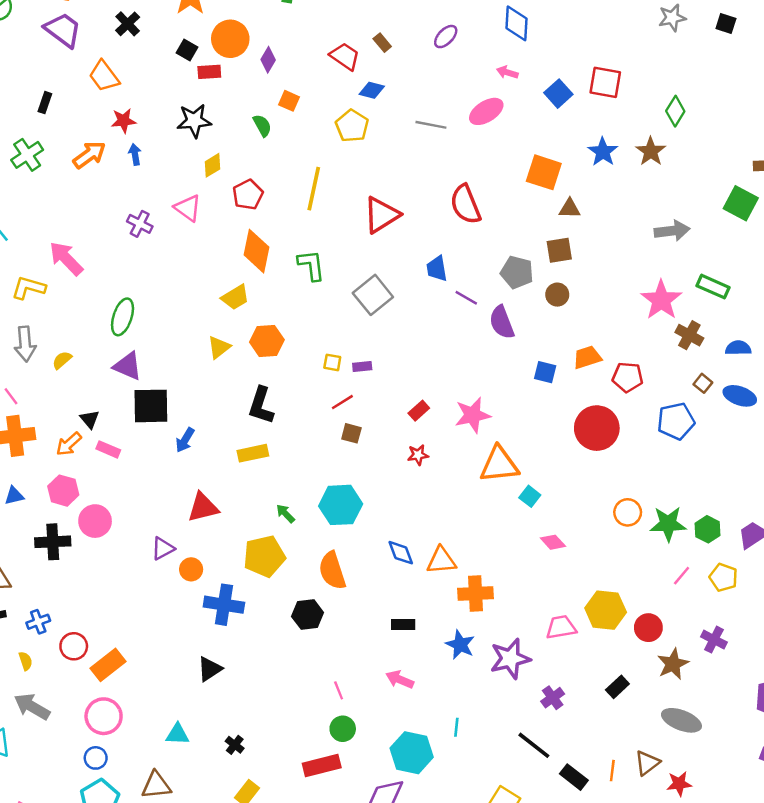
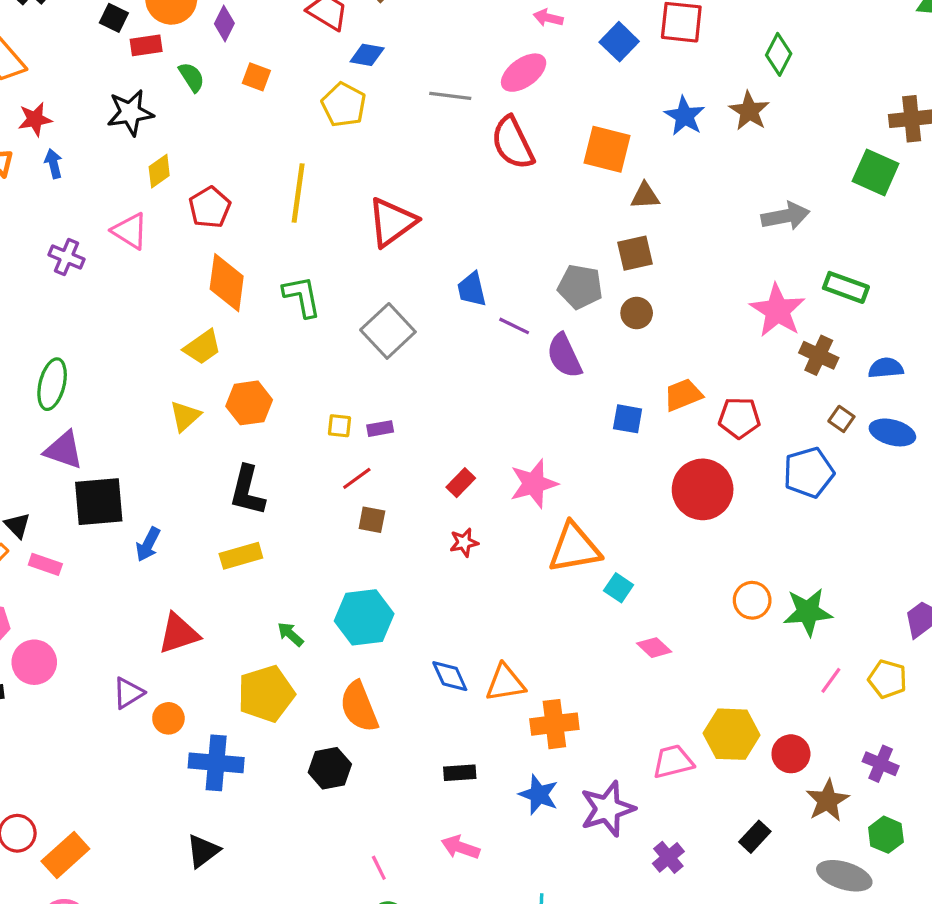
green semicircle: (262, 125) -> (192, 77), moved
red semicircle: (465, 204) -> (513, 143), moved
green hexagon: (708, 529) -> (886, 835), moved

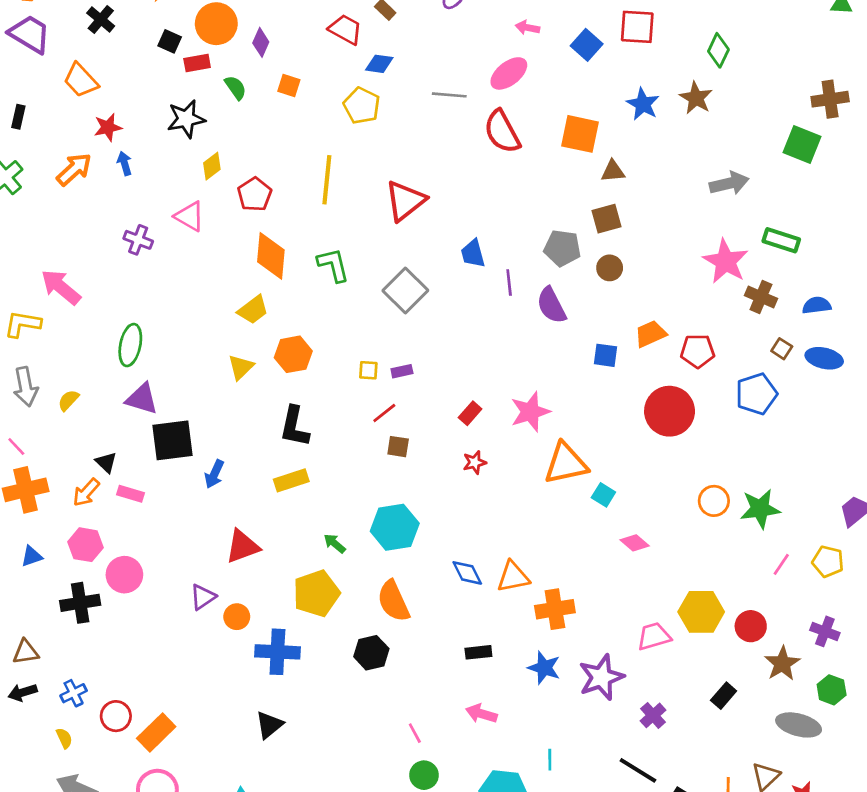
purple line: (514, 326) -> (509, 282), turned 60

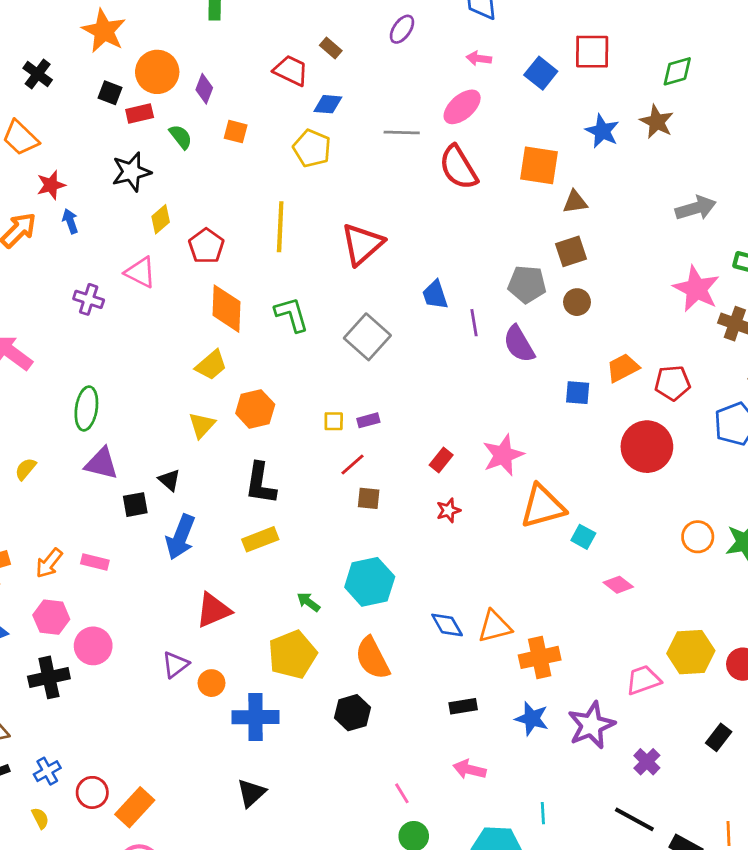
green diamond: (718, 50) -> (677, 71), turned 52
black square: (172, 440) -> (135, 505), size x0.6
black triangle: (106, 462) -> (169, 480), moved
blue arrow: (214, 474) -> (180, 537), size x1.5

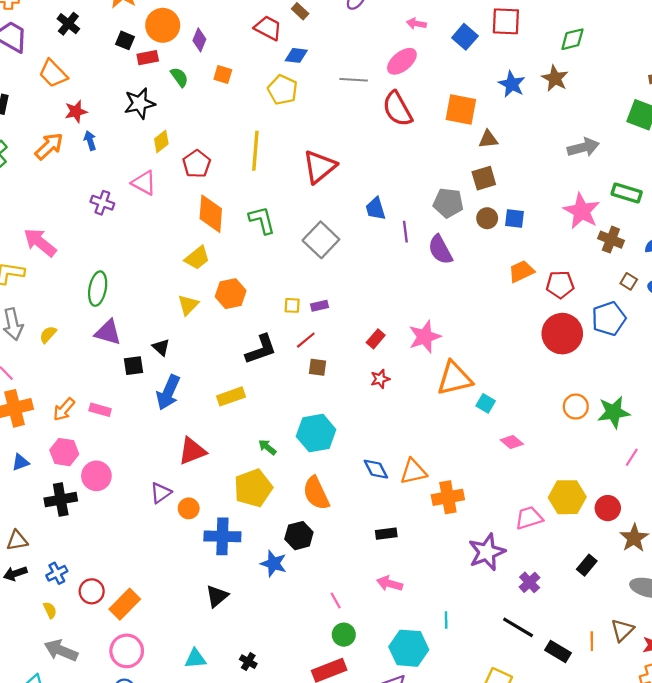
blue square: (578, 393) -> (515, 218), moved
red circle: (647, 447) -> (562, 334), moved
black L-shape: (260, 483) -> (261, 349), moved, turned -120
blue star: (532, 719) -> (274, 564), moved

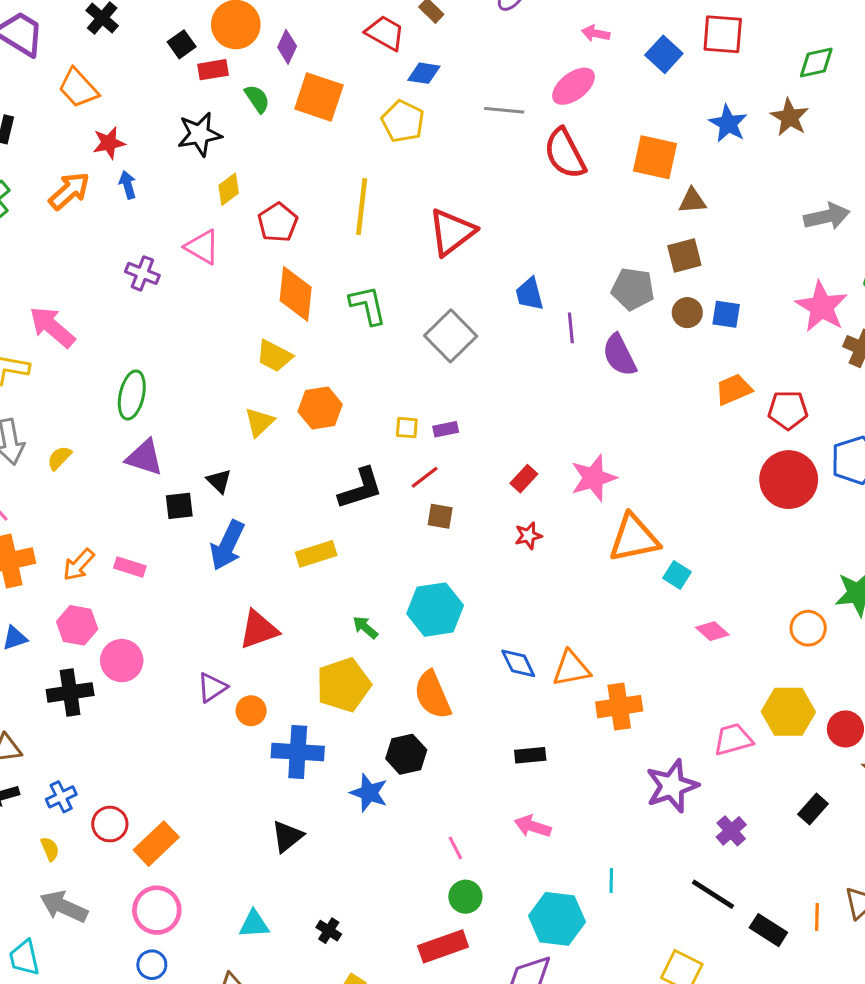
black square: (125, 40) -> (182, 44), turned 30
orange square: (223, 74) -> (319, 97), size x1.8
yellow trapezoid: (197, 258) -> (274, 356), turned 64
orange circle: (576, 407) -> (808, 628), moved

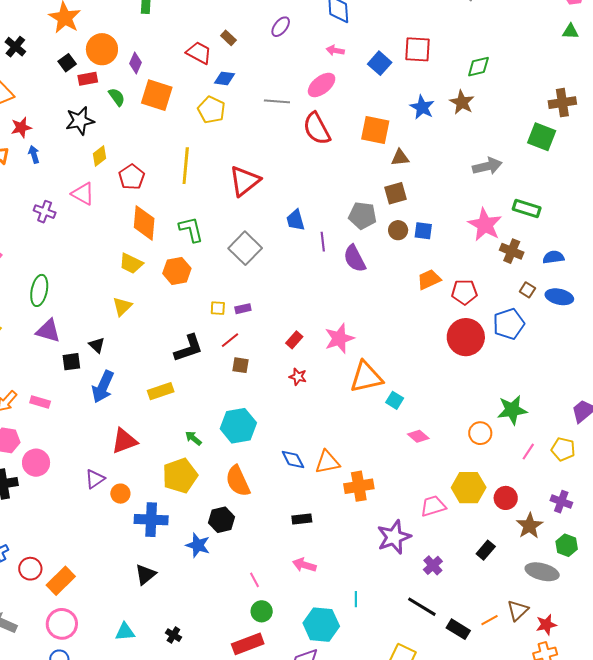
orange hexagon: (320, 408) -> (177, 271), moved
red star: (528, 536) -> (298, 377), turned 30
orange line: (817, 917) -> (490, 620), turned 60

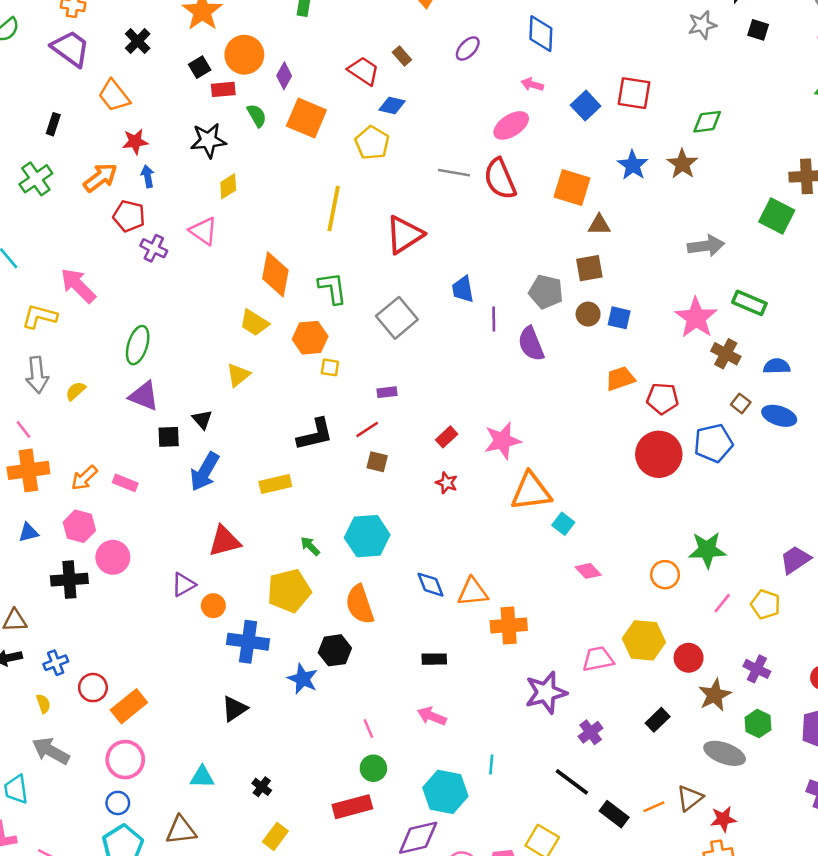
gray line: (277, 101) -> (454, 173), moved
red pentagon: (132, 177) -> (129, 216), moved, turned -30
yellow square: (218, 308) -> (330, 367), moved

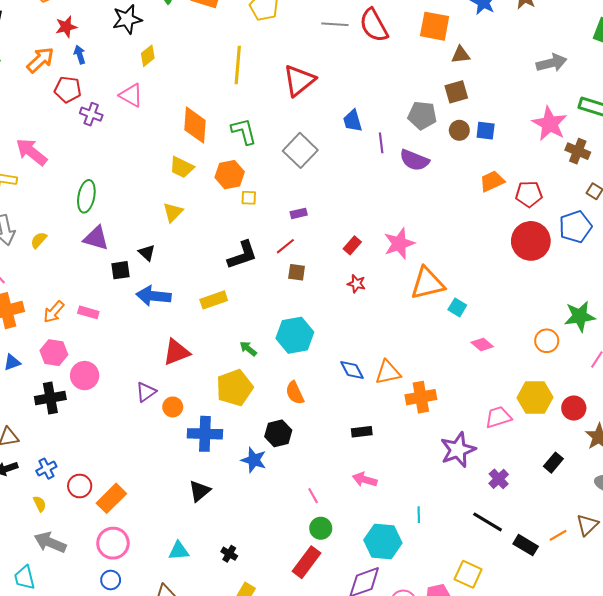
purple semicircle: (531, 344) -> (414, 160), turned -40
blue arrow: (205, 472) -> (154, 296), turned 72
orange semicircle: (360, 604) -> (295, 393), size x0.7
red rectangle: (352, 807) -> (307, 562), turned -32

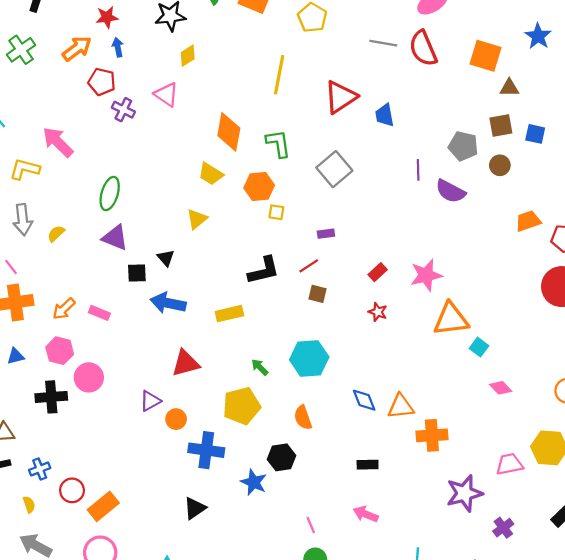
blue trapezoid: (353, 121) -> (385, 115), moved
blue square: (486, 131) -> (535, 134), moved

